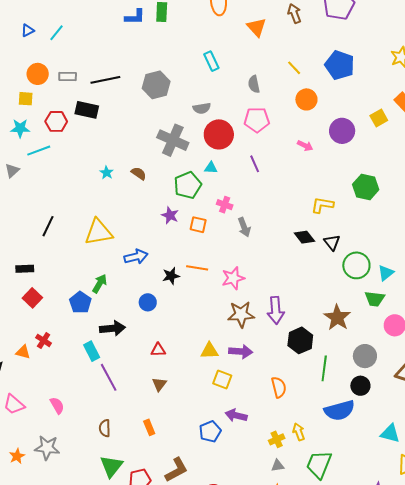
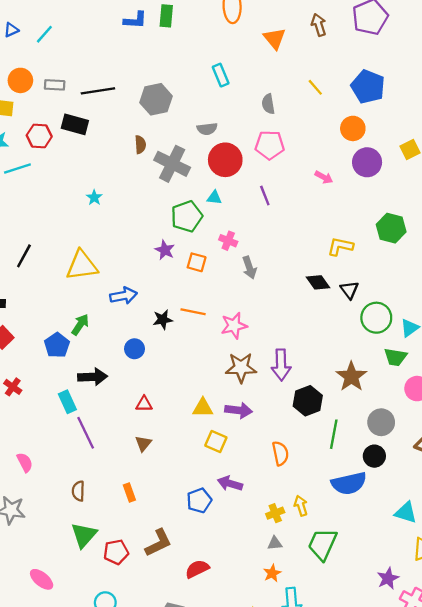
orange circle: (306, 99) -> (353, 128), moved
brown semicircle: (139, 173) -> (140, 145), moved, turned 49

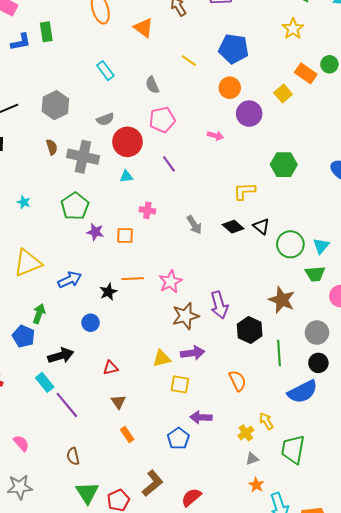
green pentagon: (187, 216) -> (75, 206), moved
gray arrow: (249, 268) -> (194, 225), moved
orange rectangle: (129, 492) -> (127, 435), moved

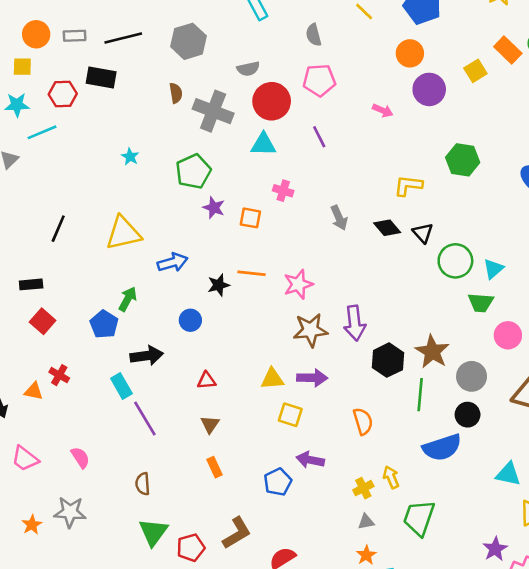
cyan triangle: (126, 176) -> (263, 144), size x1.5
brown star: (282, 300) -> (432, 352), moved

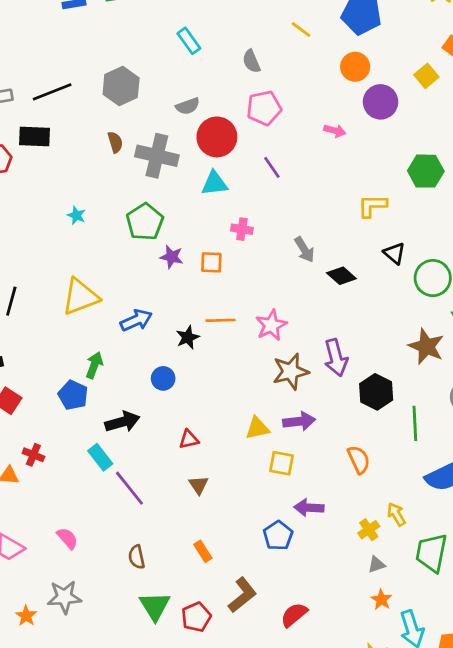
black diamond: (387, 228) -> (341, 276), moved
brown star: (432, 352) -> (426, 346), moved
orange rectangle: (215, 467) -> (203, 551), moved

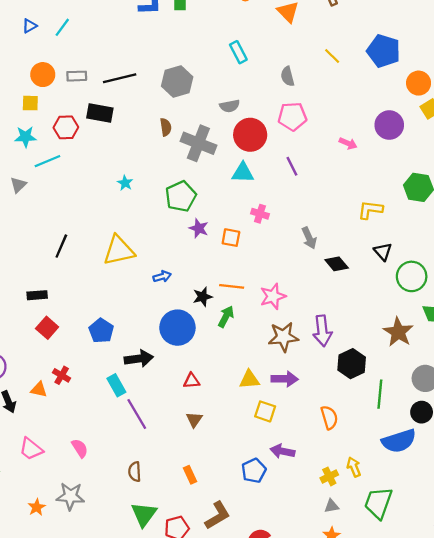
orange circle: (355, 67) -> (419, 83), moved
blue arrow: (136, 320) -> (162, 277), size x0.7
green arrow: (94, 365) -> (226, 317), moved
blue circle: (163, 378) -> (177, 328), size x1.8

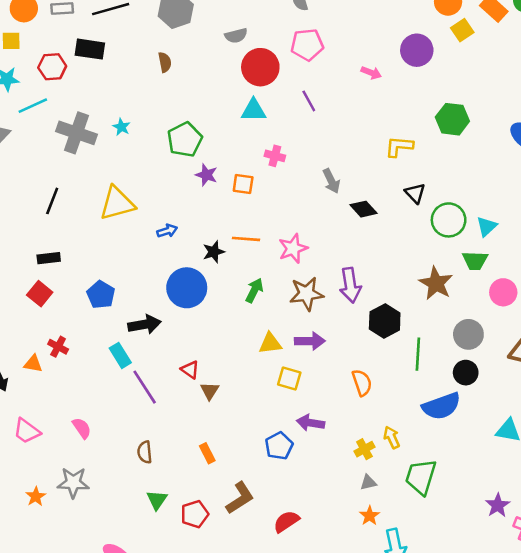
gray cross: (198, 143) -> (76, 133), moved
black rectangle: (37, 295) -> (49, 258), moved
green arrow: (226, 317) -> (254, 290), moved
red triangle: (192, 381) -> (190, 370), moved, turned 42
green triangle: (144, 514) -> (157, 500), size x0.7

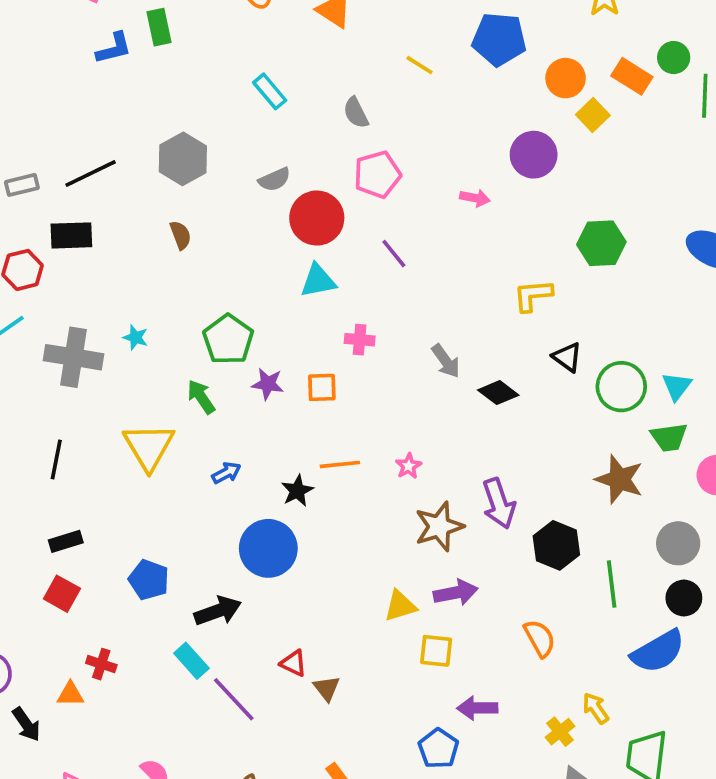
yellow triangle: (117, 203) -> (149, 447), turned -36
pink star: (293, 248) -> (409, 466), size x0.6
green arrow: (254, 290) -> (201, 397), moved, turned -50

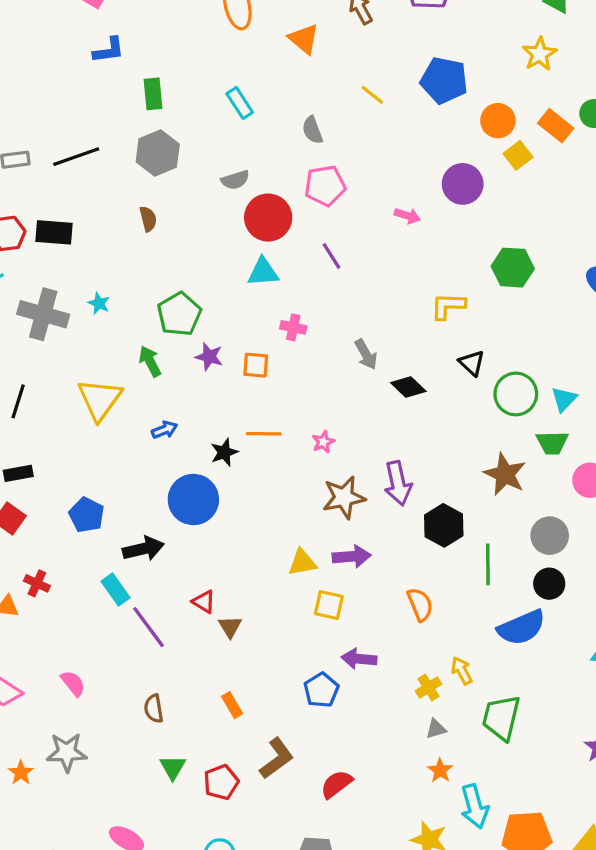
green rectangle: (159, 27) -> (153, 94), moved
black rectangle: (71, 235) -> (54, 232), moved

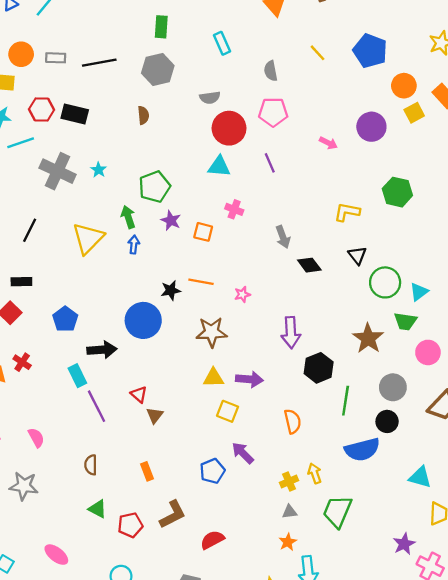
blue arrow: (164, 430) -> (134, 245), moved, turned -72
brown star: (344, 497) -> (212, 332), moved
purple arrow: (359, 659) -> (243, 453), turned 30
green triangle: (173, 767) -> (98, 509), turned -42

